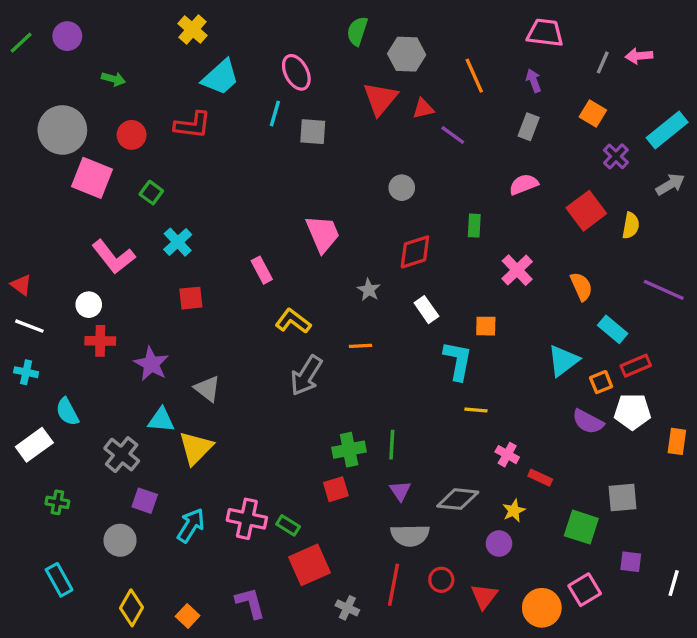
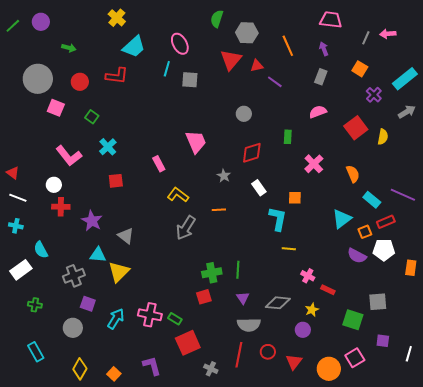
pink square: (92, 178) -> (56, 108), size x0.7
purple line: (664, 290) -> (403, 195), moved
gray cross: (122, 455) -> (74, 276), turned 30

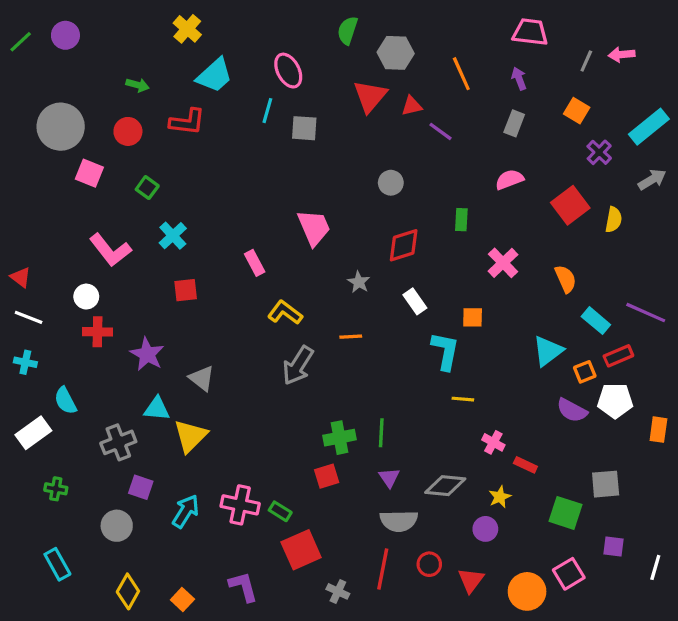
green arrow: (69, 48) -> (138, 85), moved

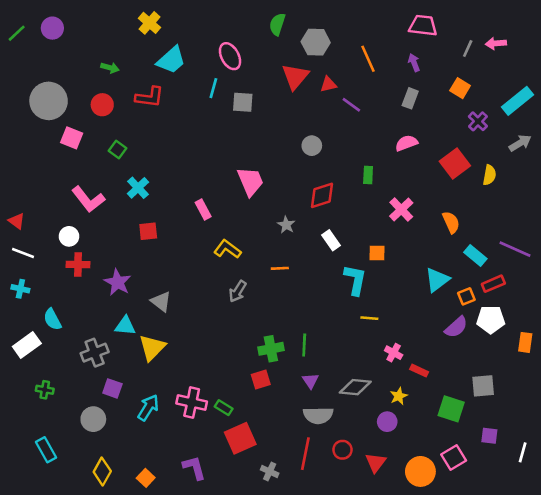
gray arrow: (298, 365) -> (238, 291), size x0.7
purple semicircle: (572, 410) -> (456, 327), turned -70

